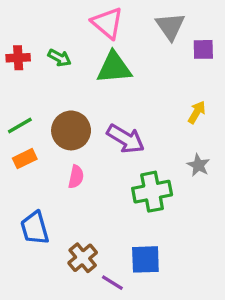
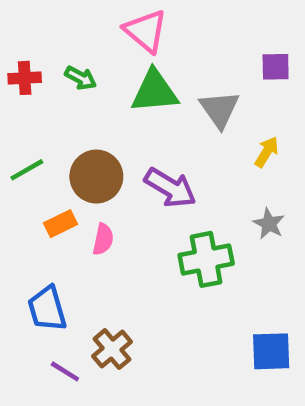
gray triangle: (170, 26) -> (220, 109), moved
orange rectangle: (25, 159) -> (60, 224), moved
blue square: (145, 259) -> (271, 351), moved
purple line: (112, 283) -> (65, 371), moved

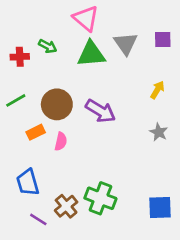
red cross: (25, 78) -> (20, 57), moved
gray triangle: (220, 109) -> (126, 44), moved
green cross: (206, 259) -> (100, 198), moved, turned 32

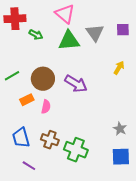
red cross: (20, 57) -> (15, 19), moved, size x1.5
gray star: (159, 132) -> (120, 129), moved
brown cross: (66, 206) -> (50, 140), moved, turned -30

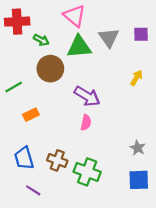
brown circle: (43, 79) -> (50, 69), moved
pink semicircle: (46, 107) -> (86, 123), moved

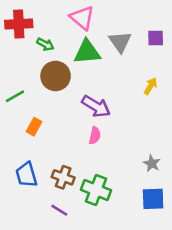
orange rectangle: (31, 115) -> (34, 127), turned -35
purple line: (33, 190) -> (59, 210), moved

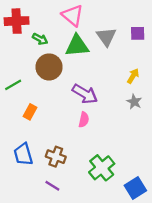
gray star: (152, 163) -> (134, 102), moved
green cross: (96, 190) -> (102, 168), moved, turned 30
blue square: (153, 199) -> (135, 188), moved, turned -30

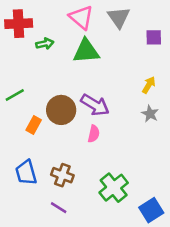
gray triangle: (106, 37) -> (119, 17), moved
green arrow: (40, 39) -> (45, 44), turned -40
brown circle: (49, 67) -> (61, 110), moved

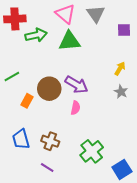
green arrow: (45, 44) -> (36, 35), size x1.5

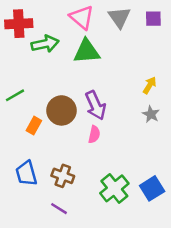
purple square: (124, 30) -> (153, 19), moved
purple arrow: (77, 85) -> (95, 105), turned 35
blue square: (122, 169) -> (152, 188), moved

